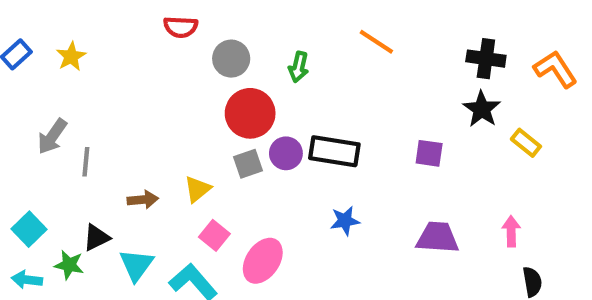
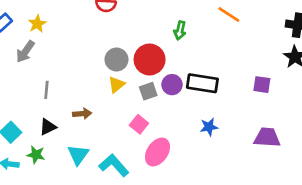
gray circle: (231, 59) -> (116, 59), moved
gray arrow: (52, 136) -> (25, 52), moved
yellow triangle: (197, 189) -> (116, 85), moved
pink square: (214, 235) -> (139, 124), moved
black triangle: (96, 238) -> (48, 127), moved

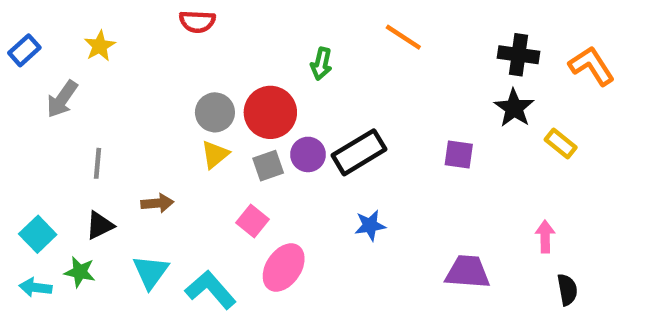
yellow star: (37, 24) -> (100, 46), moved
black rectangle: (202, 83) -> (359, 152), turned -40
purple trapezoid: (267, 137) -> (468, 272), moved

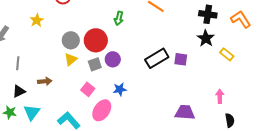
yellow star: (100, 46) -> (37, 20), moved
black rectangle: (359, 152) -> (157, 58), moved
blue star: (370, 225) -> (120, 89), moved
cyan triangle: (151, 272) -> (32, 112), moved

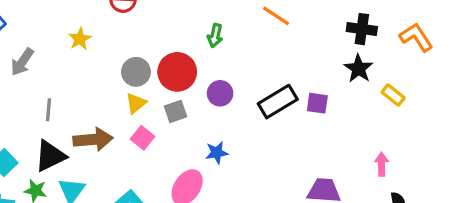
purple circle: (113, 59) -> (220, 93), moved
brown arrow: (45, 81) -> (93, 139), size x1.6
pink square: (88, 89) -> (143, 138), moved
black triangle: (19, 91) -> (50, 156), size x1.5

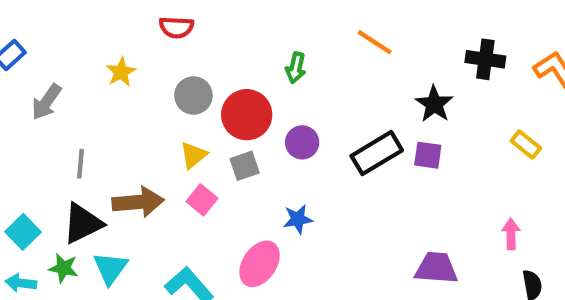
black star: (359, 69) -> (434, 104), moved
gray circle: (136, 72) -> (193, 95), moved

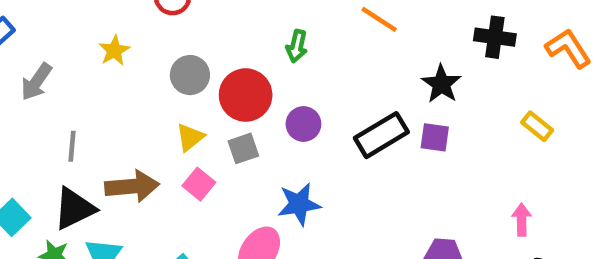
blue star: (298, 219) -> (299, 204), size x1.4

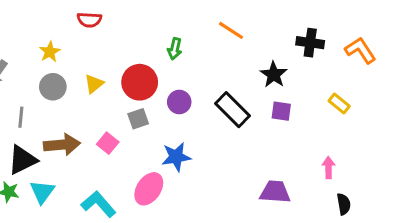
gray circle: (190, 75) -> (53, 87), moved
black rectangle: (381, 135) -> (233, 110), turned 76
yellow triangle: (190, 137) -> (94, 84), moved
purple square: (435, 137) -> (281, 111), moved

